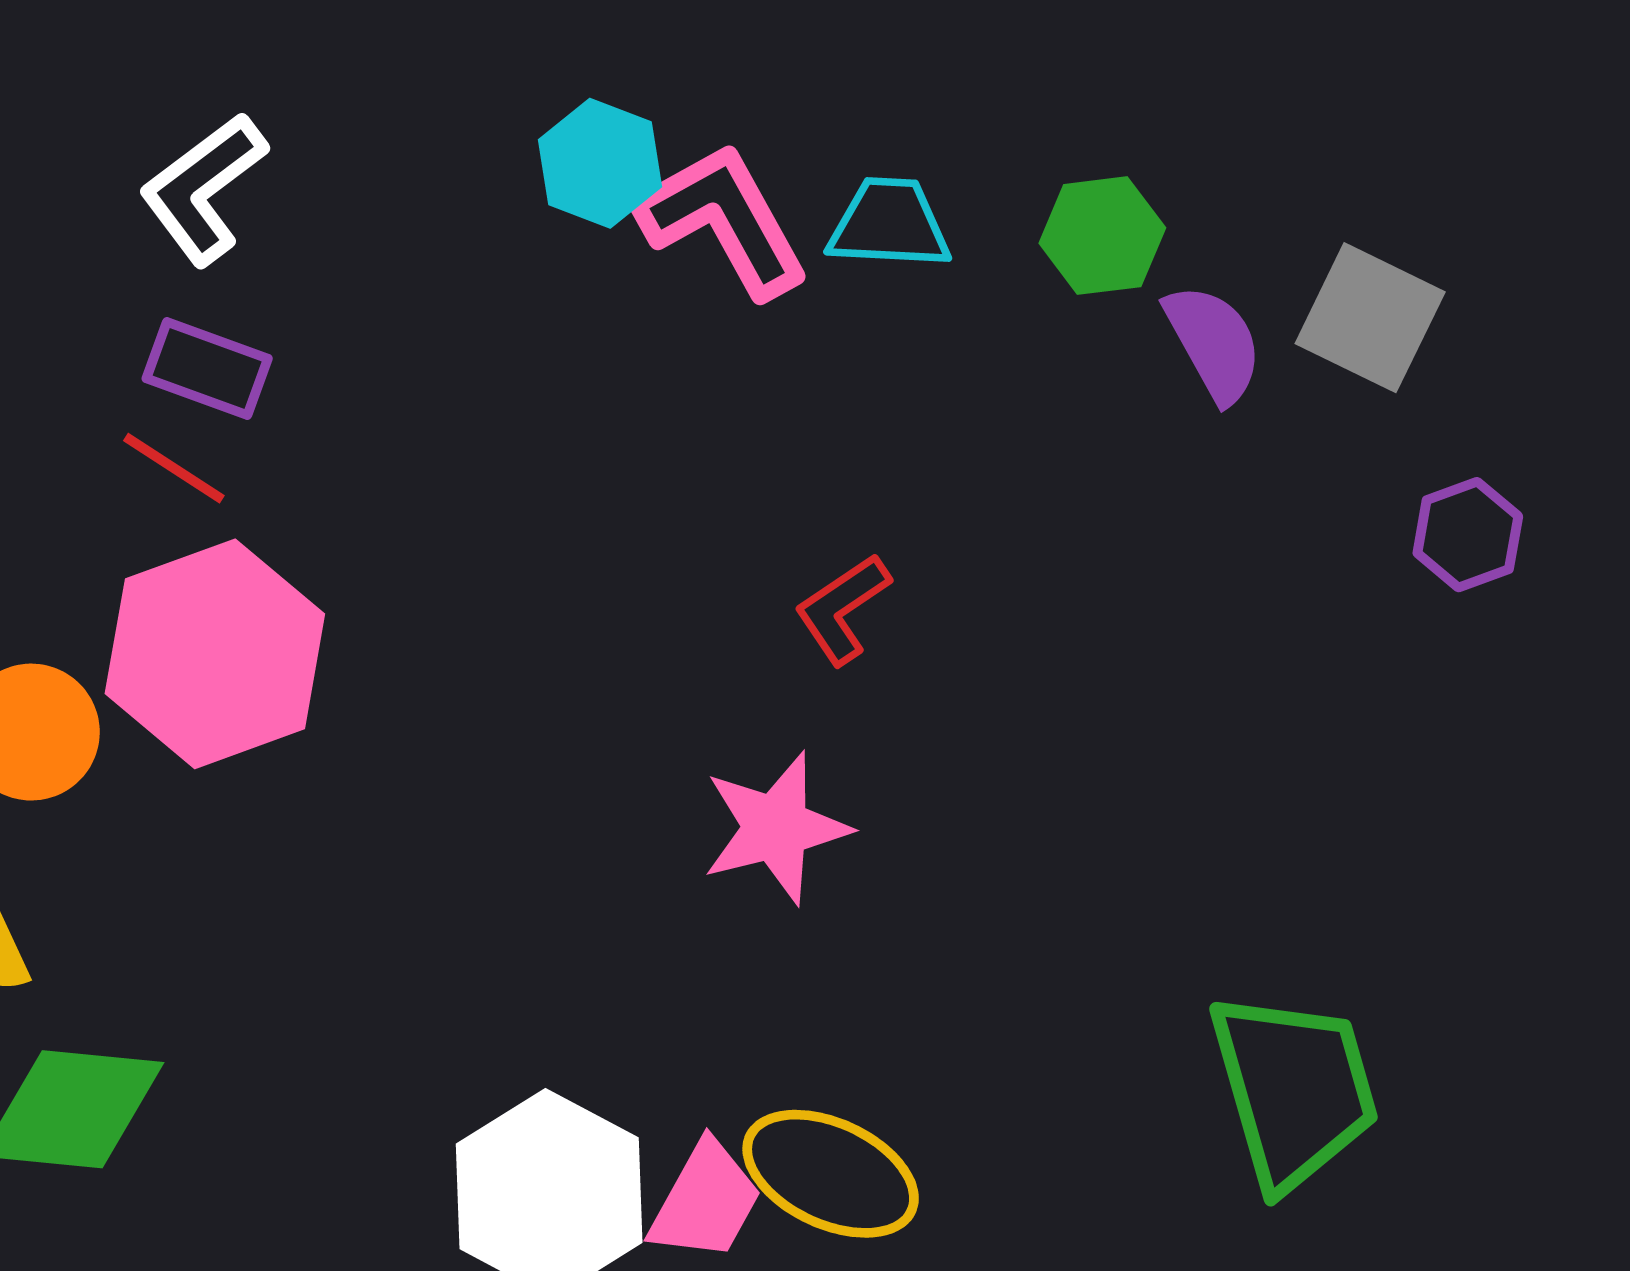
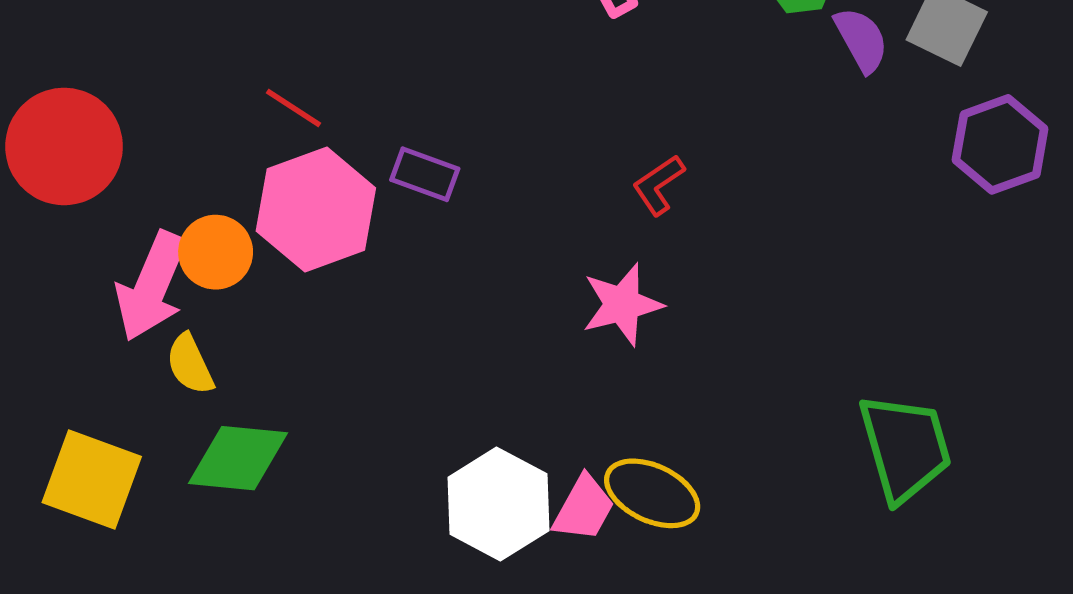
purple rectangle: (207, 368) -> (425, 174), moved
purple hexagon: (1468, 535) -> (1000, 144), size x1.6

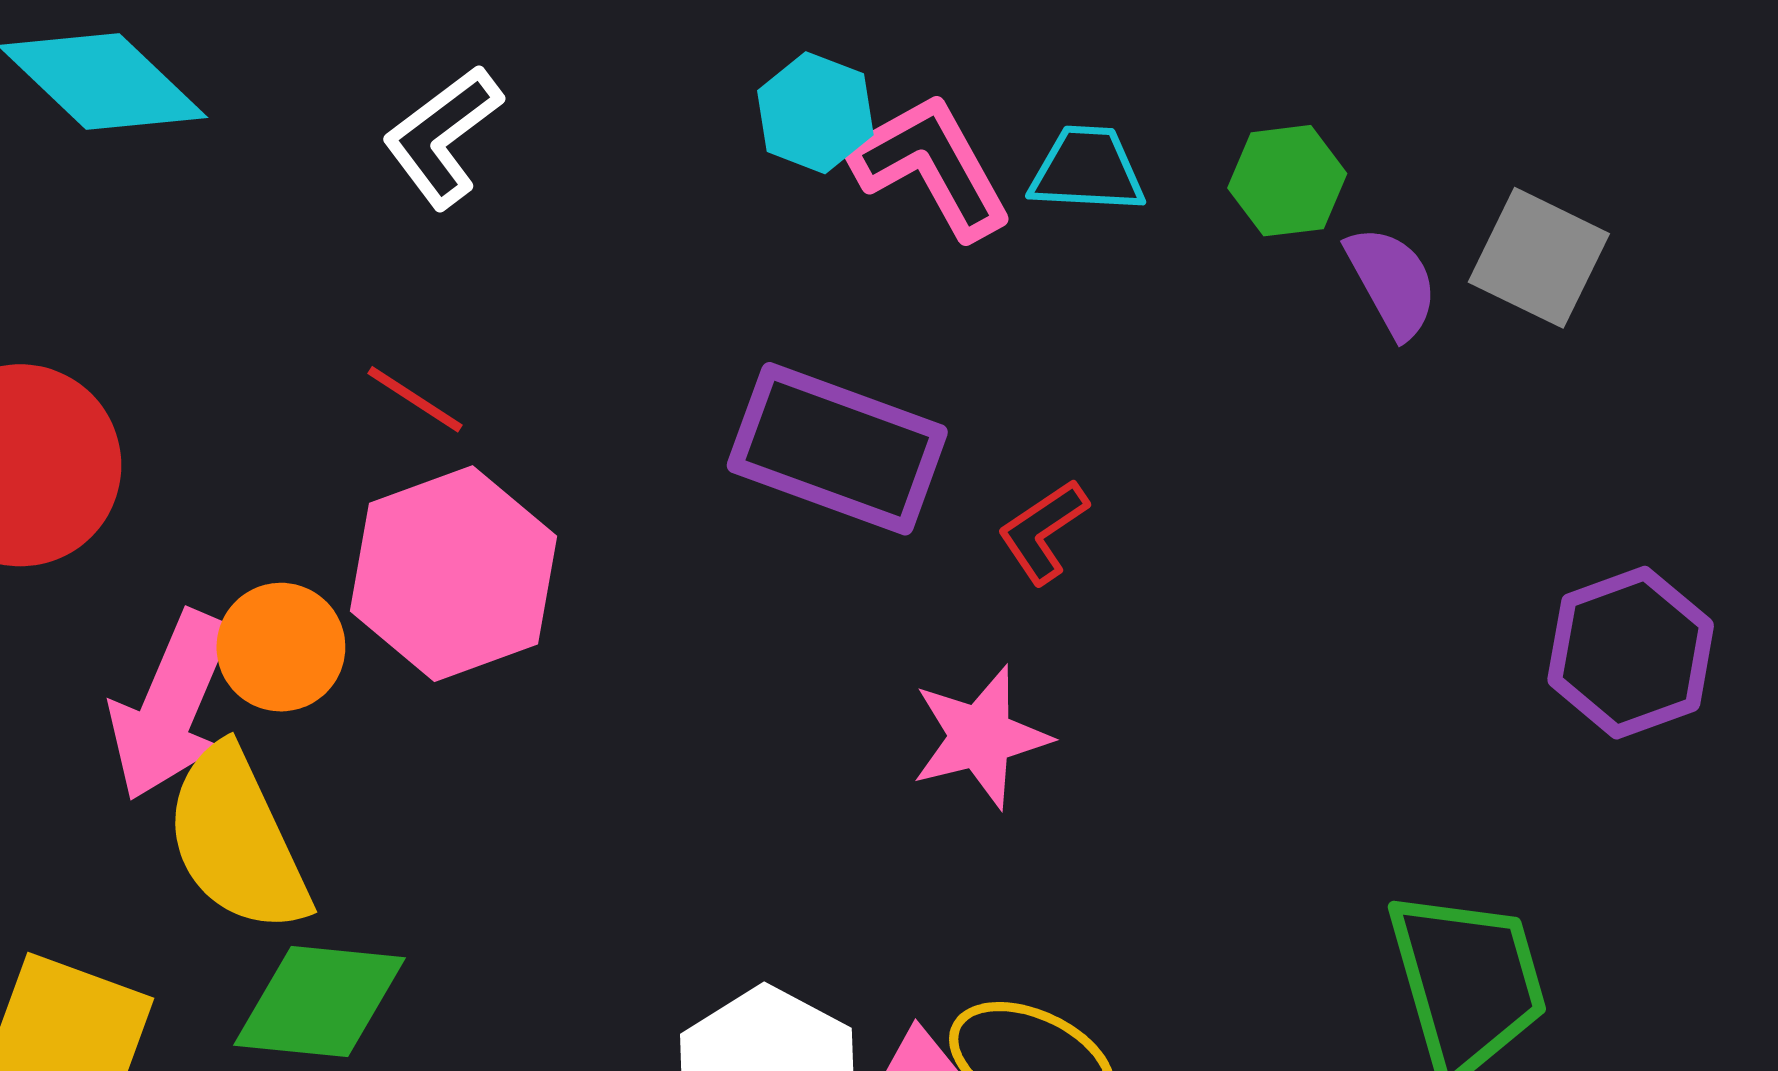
purple hexagon: (1000, 144) -> (1631, 653), moved
purple rectangle: (425, 174) -> (837, 449), moved, size x1.8
yellow semicircle: (190, 364) -> (237, 840), size x1.8

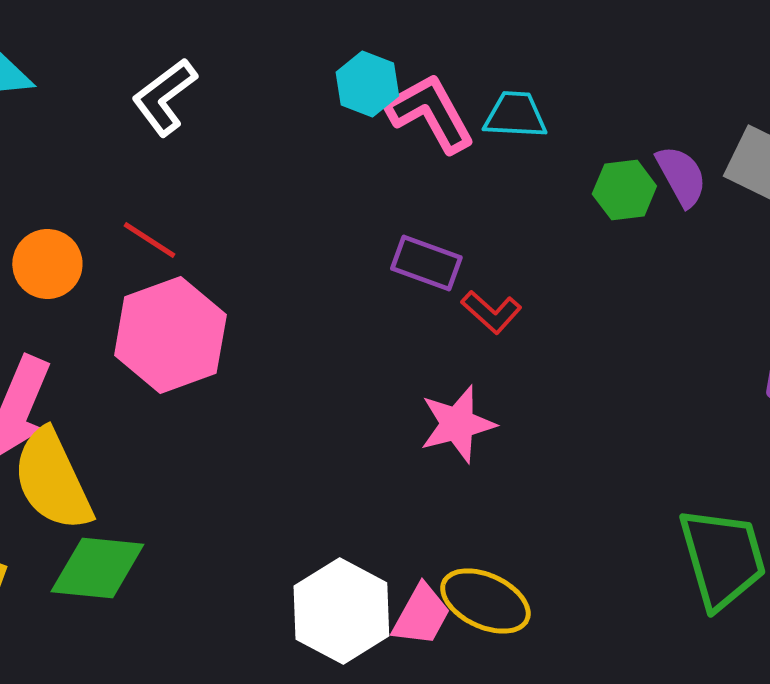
green hexagon: (1287, 181) -> (624, 190), moved
purple rectangle: (837, 449) -> (426, 263), moved, size x0.6
red L-shape: (1043, 531) -> (491, 312), turned -104
orange circle: (281, 647) -> (47, 264), moved

